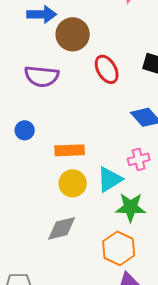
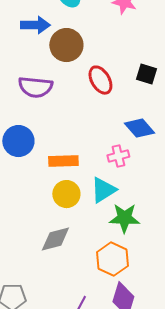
blue circle: (25, 130) -> (18, 141), size x1.6
pink cross: (139, 159) -> (118, 156), moved

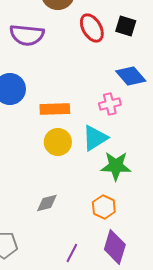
black square: (146, 74) -> (126, 26), moved
gray diamond: (55, 239) -> (47, 203), moved, size x0.7
orange hexagon: (112, 259) -> (104, 207), size x0.7

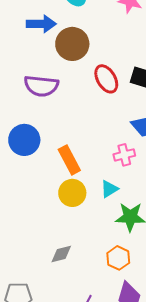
orange rectangle: (55, 109) -> (69, 160), turned 64
cyan triangle: (95, 138) -> (109, 189), size x0.7

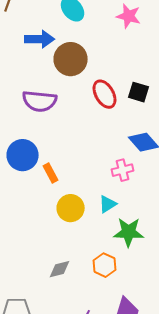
orange rectangle: (69, 160) -> (51, 173), moved, size x0.7
orange hexagon: (118, 258) -> (105, 265), moved

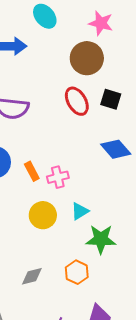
brown circle: (71, 59) -> (87, 58), moved
pink cross: (123, 170) -> (58, 177), moved
orange rectangle: (51, 173) -> (32, 171), moved

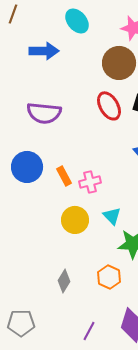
cyan triangle: (80, 211) -> (112, 216), turned -42
gray diamond: (32, 276) -> (64, 281), turned -45

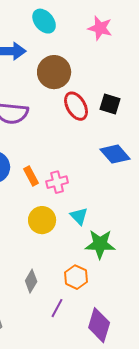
brown circle: (119, 63) -> (54, 72), moved
purple line: (89, 331) -> (57, 308), moved

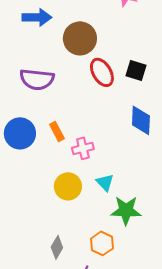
blue diamond: (115, 154) -> (141, 120), turned 44
orange rectangle: (31, 176) -> (57, 131), moved

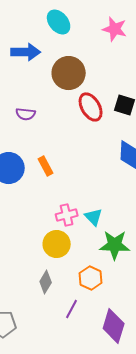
purple semicircle: (37, 79) -> (26, 114), size x0.6
pink cross: (83, 148) -> (67, 215), moved
yellow circle: (68, 186) -> (57, 244), moved

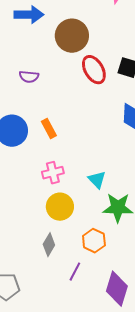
pink cross: (67, 215) -> (53, 173), moved

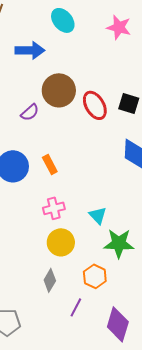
brown circle: (72, 36) -> (59, 90), moved
purple semicircle: (29, 77) -> (30, 112), turned -48

